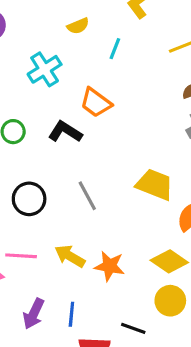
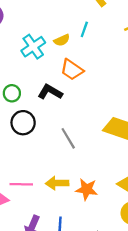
yellow semicircle: (78, 26) -> (62, 40), moved
black circle: (29, 199) -> (23, 123), moved
yellow arrow: (70, 256) -> (57, 183), turned -30

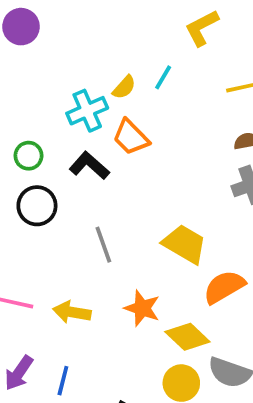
yellow semicircle: (62, 40) -> (124, 87), turned -35
cyan cross: (33, 47) -> (87, 111), moved
orange star: (87, 189) -> (142, 308), moved

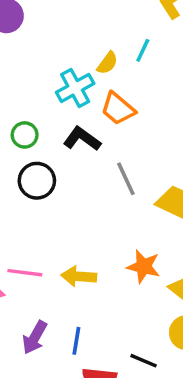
gray line: (103, 245) -> (126, 179), moved

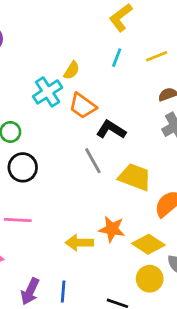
cyan line: (143, 50) -> (117, 58), moved
black L-shape: (82, 139) -> (111, 130), moved
pink line: (25, 273) -> (18, 220), moved
yellow arrow: (79, 276) -> (79, 243), moved

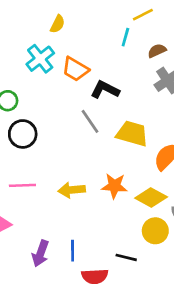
cyan line: (117, 58) -> (125, 37), moved
yellow semicircle: (72, 70) -> (57, 24), moved
yellow arrow: (79, 243) -> (72, 190), moved

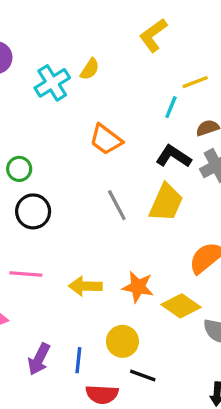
yellow semicircle: (57, 24) -> (90, 69), moved
cyan cross: (40, 59) -> (52, 83), moved
black L-shape: (105, 90) -> (173, 156), moved
yellow trapezoid: (132, 134) -> (166, 203), moved, turned 92
yellow circle: (155, 231) -> (122, 341), moved

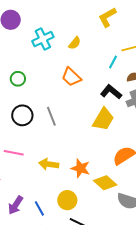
yellow semicircle: (90, 69) -> (75, 43), moved
green circle: (19, 169) -> (18, 79), moved
gray line: (117, 205) -> (51, 116), moved
blue line: (78, 360) -> (39, 208), turned -42

